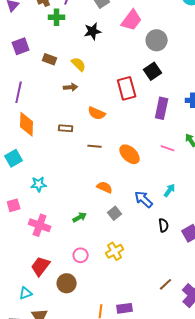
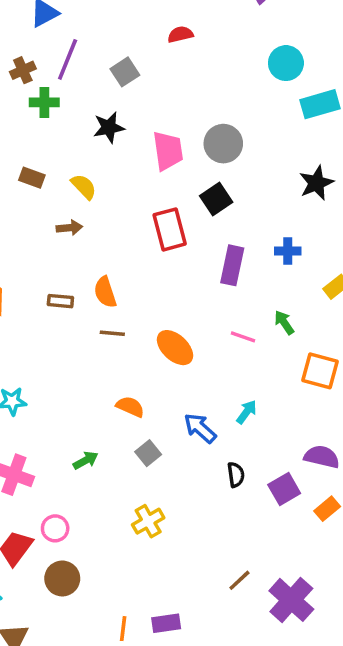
pink trapezoid: (132, 20) -> (168, 151), moved, turned -45
orange semicircle: (97, 113) -> (105, 292), moved, turned 48
pink circle: (81, 255) -> (55, 528), moved

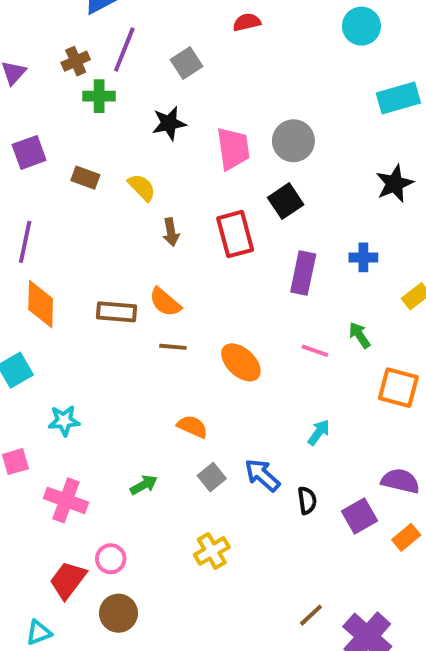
cyan circle: (286, 63) -> (361, 26), moved
brown arrow: (69, 228) -> (171, 232), moved, turned 85
orange semicircle: (105, 292) -> (165, 302), turned -32
brown rectangle: (60, 301) -> (117, 312), size x1.4
blue arrow: (200, 428) -> (262, 475), moved

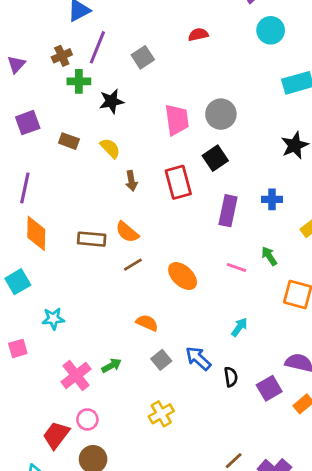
red semicircle: (247, 22) -> (198, 35), moved
black star: (169, 123) -> (112, 101), moved
brown line: (173, 347) -> (133, 265), turned -36
pink cross: (66, 500) -> (76, 375), moved, turned 32

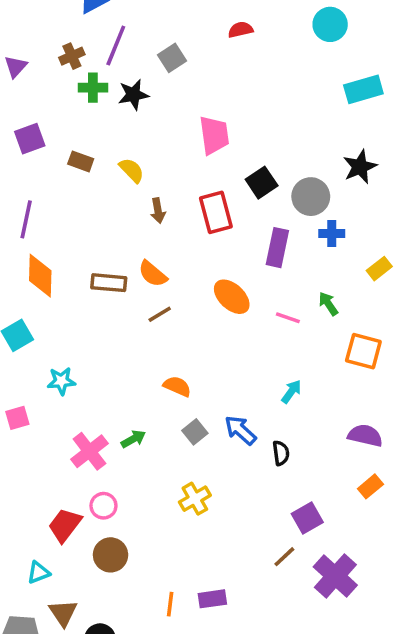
black star: (112, 101) -> (133, 95), moved
gray circle: (221, 114) -> (311, 197), moved
orange ellipse: (183, 276) -> (232, 297), moved
purple square: (269, 388) -> (307, 518), moved

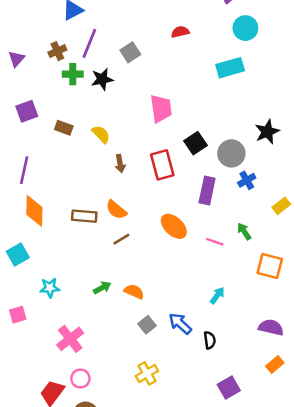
cyan rectangle: (363, 89) -> (230, 68), moved
blue cross: (332, 233) -> (247, 180), turned -30
green arrow: (133, 439) -> (102, 288), moved

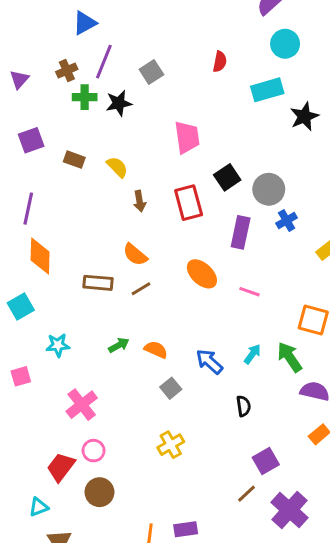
red semicircle: (180, 32) -> (220, 62), moved, turned 114
black star: (267, 132) -> (304, 117), moved
brown rectangle: (84, 216) -> (98, 283), moved
green arrow: (244, 231) -> (290, 357), moved, size x1.5
blue arrow: (180, 324) -> (209, 362), moved

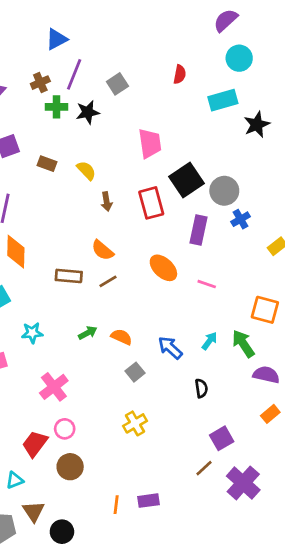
black square: (227, 177) -> (186, 180), size x1.4

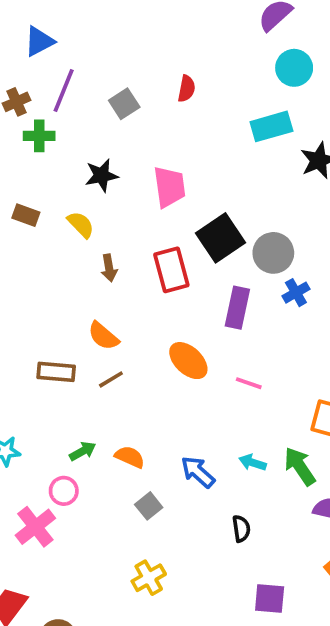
red semicircle: (180, 74) -> (186, 89), moved
black star: (88, 112) -> (101, 175), moved
cyan arrow: (209, 341) -> (253, 463), turned -108
pink circle: (65, 429) -> (64, 491), moved
purple square: (222, 438) -> (270, 598), turned 35

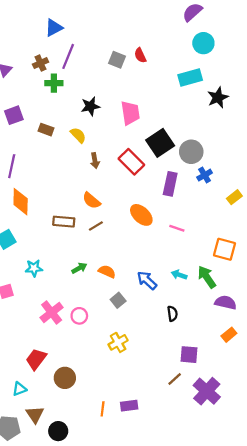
red semicircle: (186, 89) -> (140, 55), turned 144
gray square: (124, 104) -> (117, 60), moved, turned -35
red rectangle: (171, 270) -> (131, 162), turned -30
pink circle: (64, 491) -> (79, 316), moved

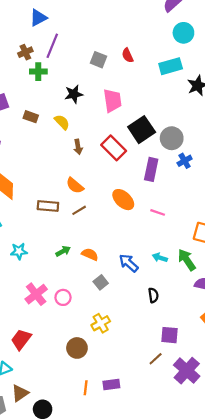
red semicircle: (140, 55) -> (128, 55), moved
gray square: (117, 60) -> (99, 60), moved
brown circle: (65, 378) -> (77, 348), moved
brown triangle: (35, 414) -> (20, 393), turned 30

